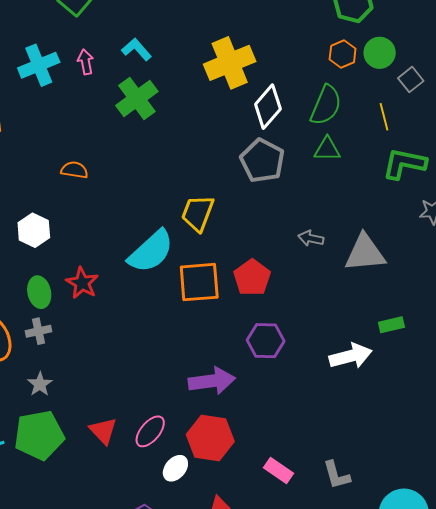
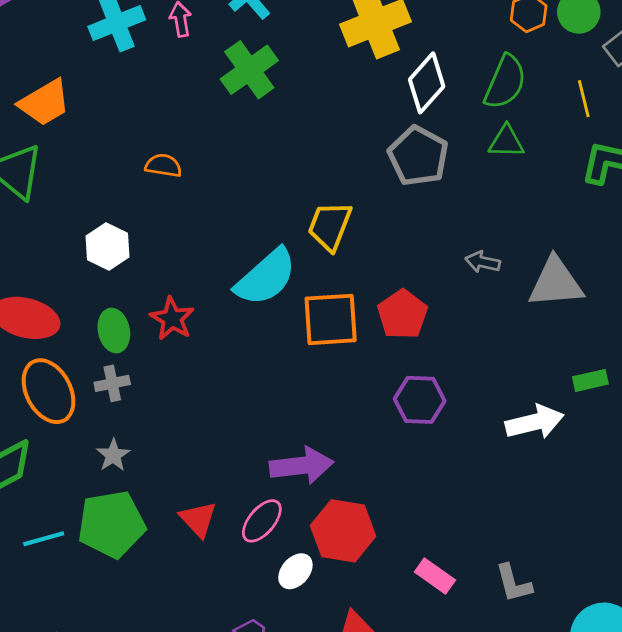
purple arrow: (212, 381) -> (301, 466), moved

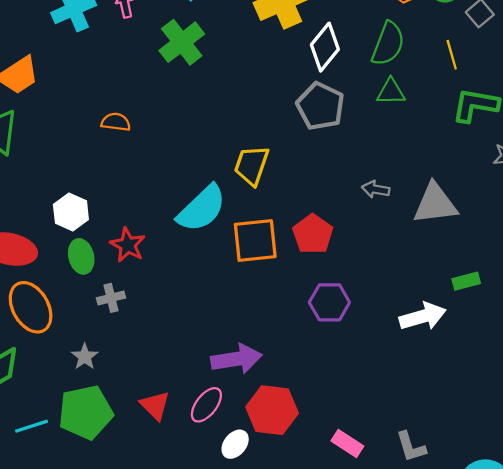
white hexagon: (108, 246) -> (71, 212), moved
gray cross: (112, 383) -> (111, 298), moved

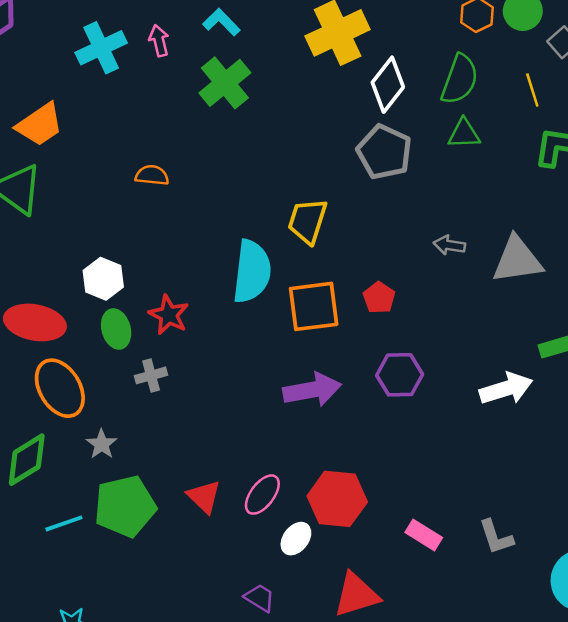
cyan semicircle: (202, 209) -> (252, 271), turned -38
red pentagon: (313, 234) -> (379, 298), size x0.7
gray star: (85, 357) -> (102, 444), moved
purple arrow: (236, 359) -> (312, 390), moved

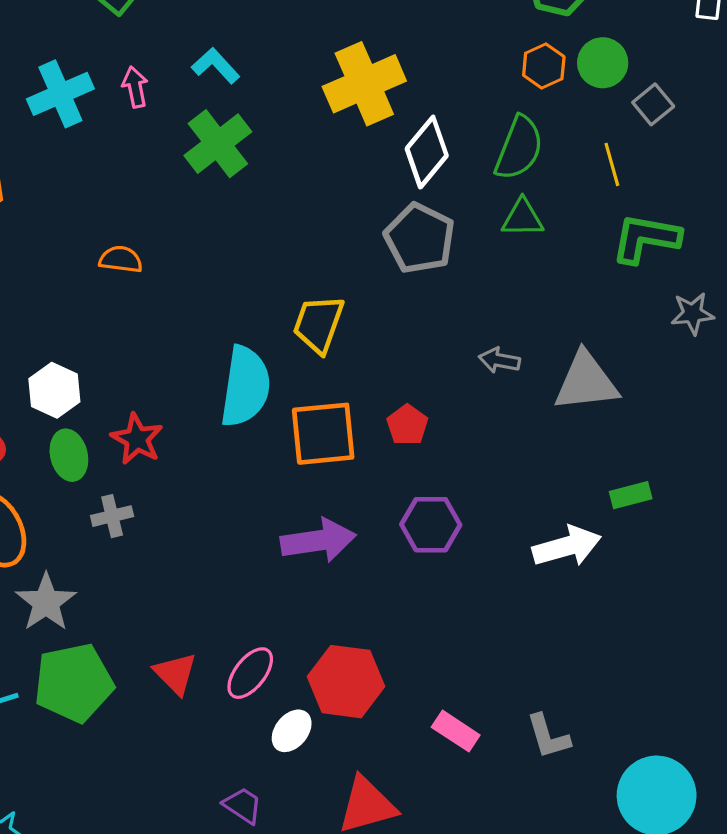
gray star: (102, 444) -> (46, 602), size x1.5

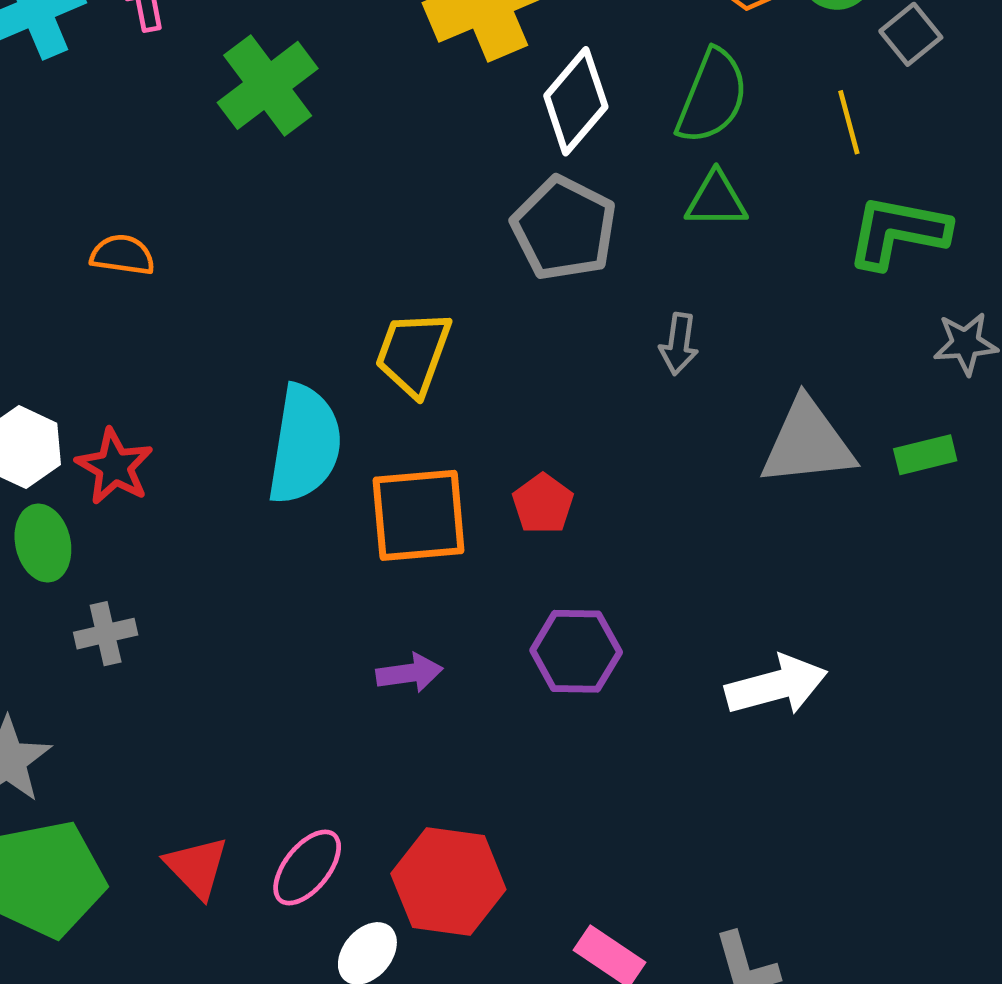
gray arrow: (499, 360) -> (679, 344), moved, turned -93
red star: (137, 439) -> (114, 467), moved
green rectangle: (631, 495) -> (925, 455), moved
purple arrow: (318, 541) -> (410, 673), size x0.6

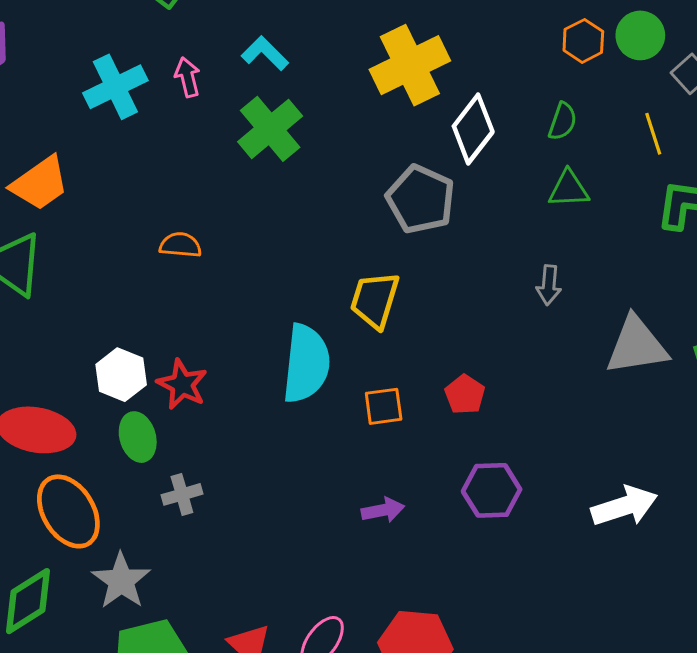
green semicircle: (712, 97) -> (562, 121), size x0.6
gray pentagon: (564, 228) -> (421, 199), moved
orange square: (419, 515) -> (384, 406), size x0.6

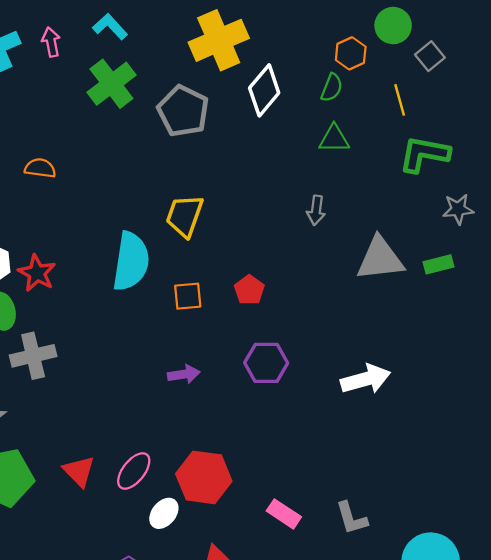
orange hexagon: (583, 41) -> (351, 53), moved
gray pentagon: (421, 199) -> (183, 111), moved
gray cross: (182, 494) -> (33, 356), size x1.5

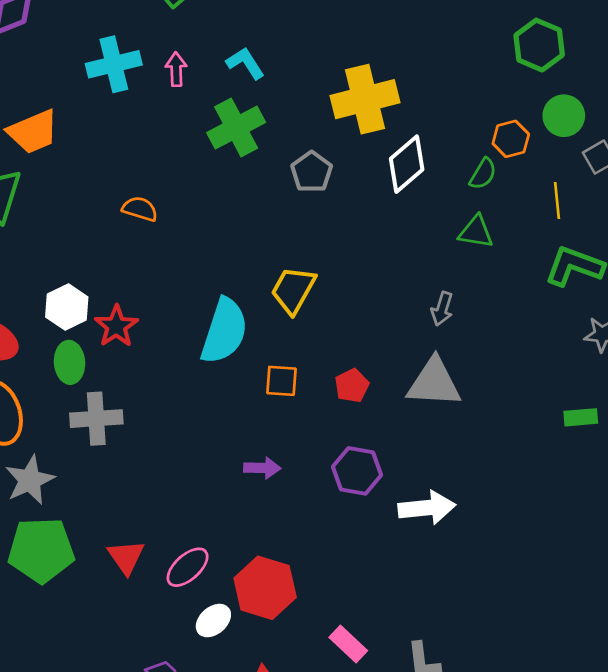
gray pentagon: (183, 111) -> (312, 172), size x0.7
gray triangle: (380, 259) -> (434, 383), moved
green rectangle: (439, 264) -> (581, 417), moved
white arrow: (366, 379) -> (427, 508), moved

